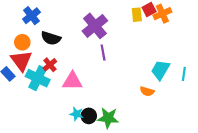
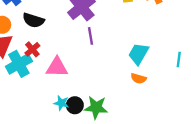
cyan trapezoid: (160, 70) -> (139, 54), moved
cyan cross: (38, 78) -> (19, 64), turned 35

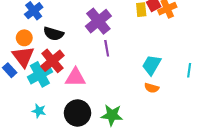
red cross: (32, 49) -> (52, 61), size x1.6
cyan star: (61, 103) -> (39, 111), moved
black circle: (75, 105) -> (77, 113), moved, size x1.6

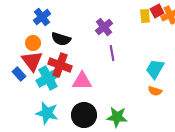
purple cross: (98, 21) -> (104, 27), size x0.7
red cross: (52, 61) -> (60, 65), turned -30
cyan star: (39, 111) -> (47, 113), size x1.6

